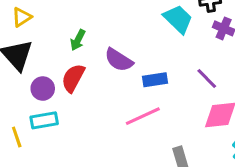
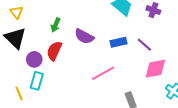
yellow triangle: (22, 17) -> (17, 12), turned -32
blue rectangle: (155, 80) -> (119, 42), moved
cyan rectangle: (44, 120) -> (37, 81), turned -60

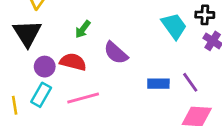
blue rectangle: (119, 42) -> (158, 84), moved
red semicircle: (54, 51) -> (73, 62), turned 66
pink line: (103, 73) -> (83, 98), moved

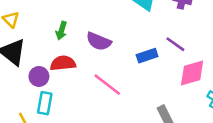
pink line: (83, 98) -> (107, 85), moved, turned 72

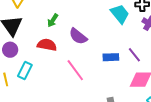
purple circle: (39, 76) -> (10, 50), moved

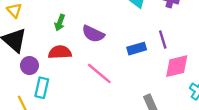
purple circle: (10, 50) -> (29, 66), moved
purple line: (134, 55) -> (163, 39), turned 35

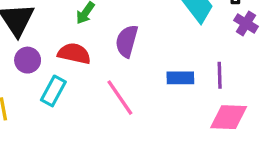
purple semicircle: (93, 34) -> (127, 41), turned 65
cyan rectangle: (42, 88) -> (53, 91), moved

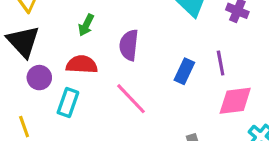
blue rectangle: (180, 78) -> (184, 71), turned -55

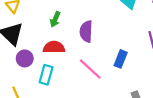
blue rectangle: (184, 71) -> (121, 59), moved

